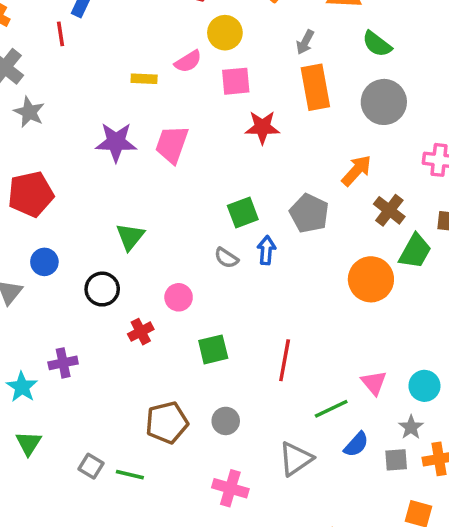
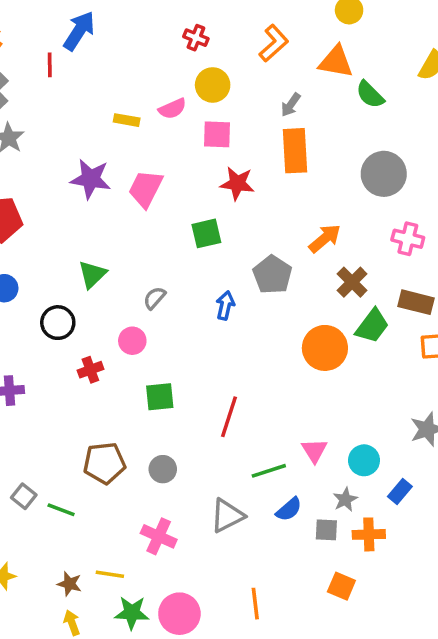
green semicircle: (377, 44) -> (370, 95), moved
gray circle: (384, 102) -> (384, 174), moved
green square: (243, 213) -> (206, 233), moved
gray semicircle: (226, 258) -> (155, 298), moved, turned 90

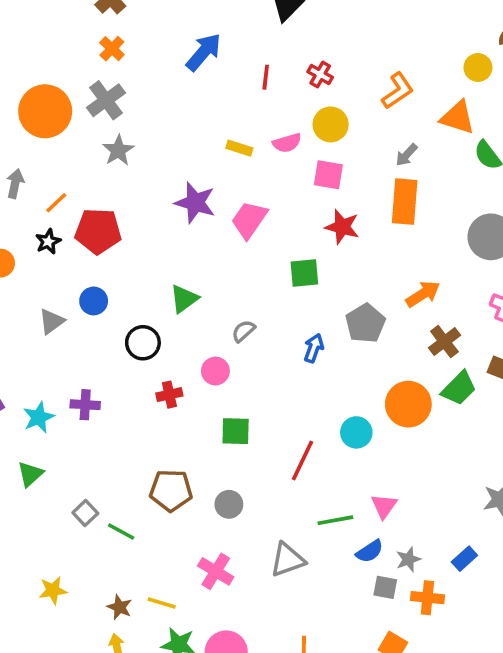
red line: (50, 65) -> (266, 77), moved
cyan circle: (364, 460) -> (356, 432), moved
blue semicircle: (289, 509) -> (370, 551), moved

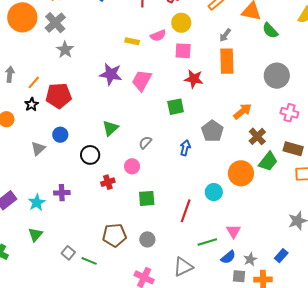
orange circle: (45, 111) -> (22, 17), moved

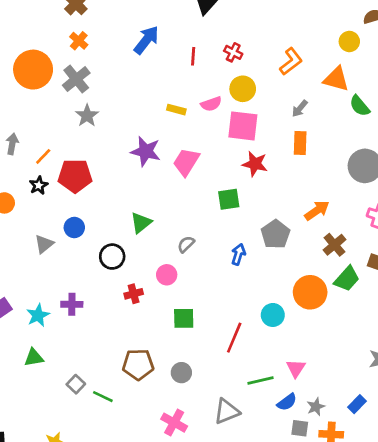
pink square: (183, 51) -> (243, 126), size x1.4
orange rectangle: (227, 61) -> (300, 143), size x0.7
green triangle: (35, 234) -> (34, 357), turned 35

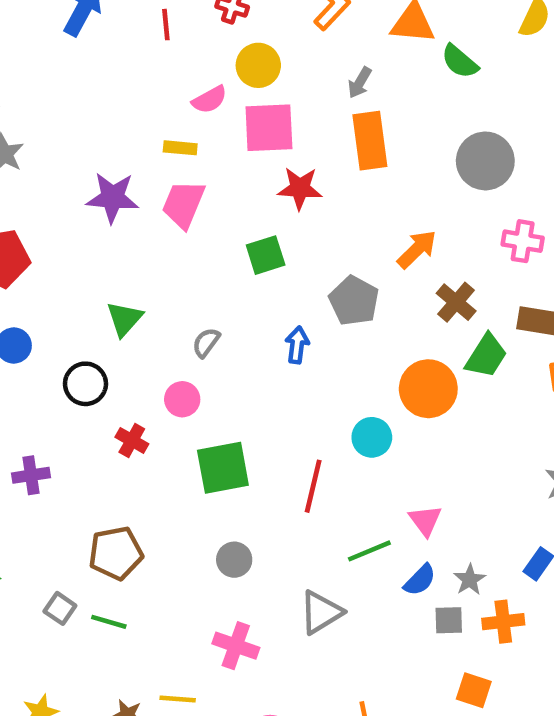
yellow rectangle: (176, 110) -> (180, 148), moved
orange rectangle: (300, 143) -> (370, 141), size x1.4
red cross: (134, 294) -> (132, 440), turned -36
green square: (184, 318) -> (223, 468), size x1.4
brown pentagon: (138, 364) -> (116, 553), moved

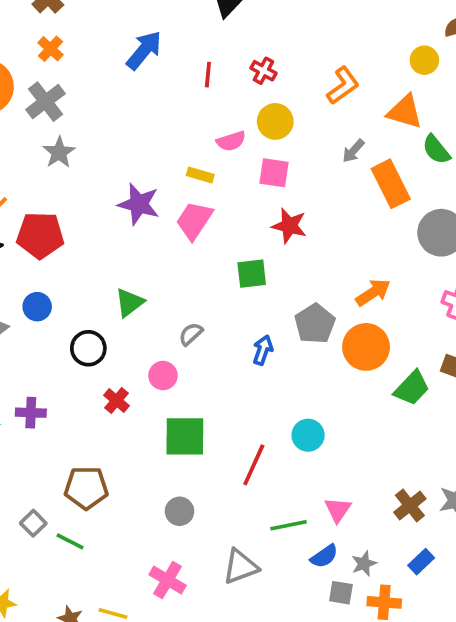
pink square: (269, 128) -> (274, 173), size x0.7
orange rectangle: (370, 141) -> (391, 184), moved, turned -30
brown cross: (456, 302) -> (410, 505), moved
orange circle: (428, 389) -> (366, 347), moved

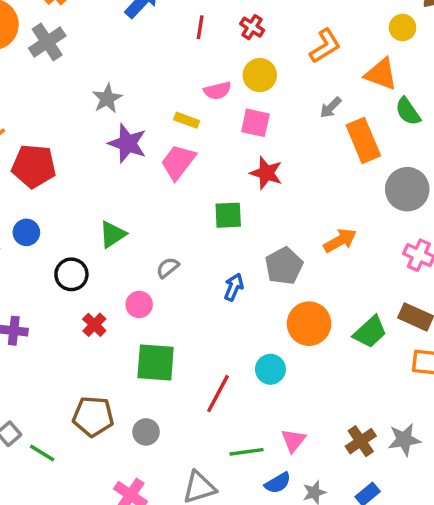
gray star: (59, 152) -> (107, 99), moved
orange circle: (366, 347) -> (309, 324), moved
brown pentagon: (86, 488) -> (93, 416), moved

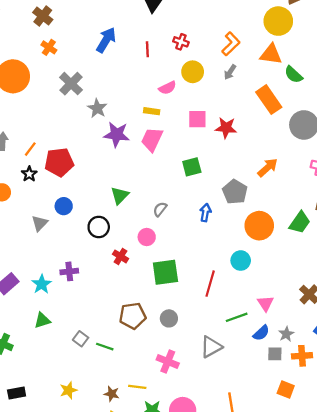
yellow circle: (403, 28) -> (278, 21), size x1.6
gray cross: (47, 42) -> (71, 84), moved
gray arrow: (331, 107) -> (230, 72), moved
pink square: (255, 123) -> (197, 119), moved
red star: (266, 173) -> (226, 128), moved

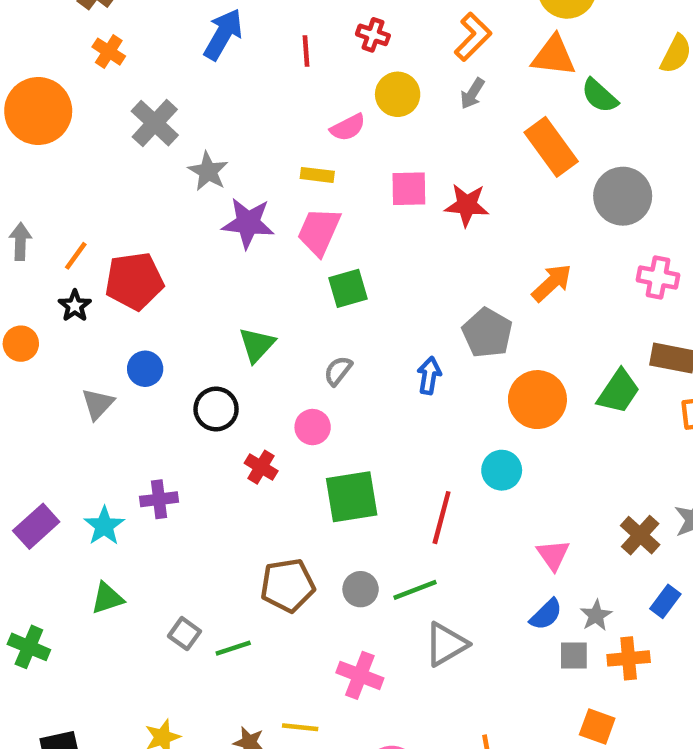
green square: (192, 167) -> (348, 288), moved
green line: (237, 317) -> (415, 590), moved
green line: (105, 347) -> (233, 648), turned -36

